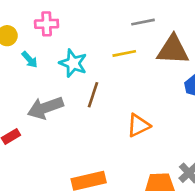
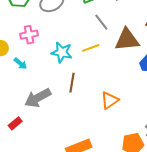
gray line: (143, 22) -> (101, 22), turned 72
cyan star: (73, 63) -> (62, 52), moved

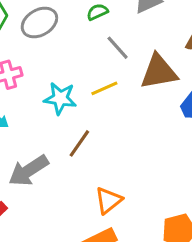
brown line: (72, 83) -> (79, 143), turned 30
orange triangle: (110, 100) -> (108, 200), moved

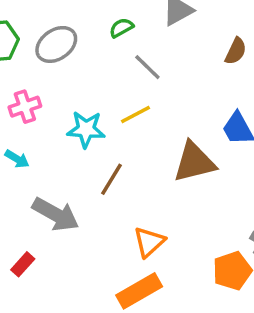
brown triangle: (159, 72) -> (194, 162), moved
gray arrow: (29, 171) -> (56, 214), turned -114

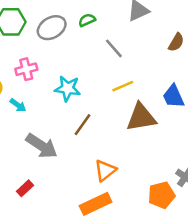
green semicircle: (121, 28) -> (87, 20), moved
yellow line: (135, 114) -> (123, 86), moved
red rectangle: (23, 264) -> (25, 188), moved

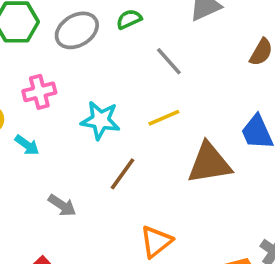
yellow line: (123, 86) -> (164, 118), moved
gray arrow: (42, 146) -> (62, 205), size x0.6

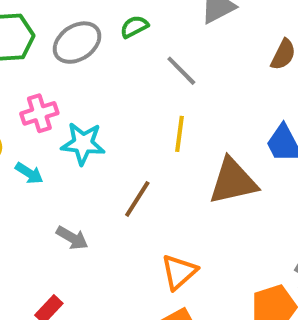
yellow line: (164, 118) -> (179, 134), turned -56
cyan star: (100, 120) -> (83, 143), moved

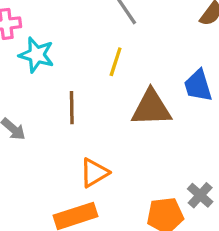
brown line: (137, 199) -> (72, 108), turned -44

